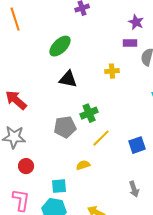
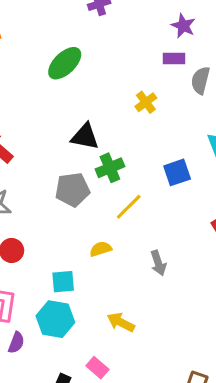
yellow cross: (112, 71) -> (146, 102), turned -32
black triangle: (68, 79) -> (85, 137), moved
blue square: (137, 145) -> (177, 172), moved
gray arrow: (134, 189) -> (158, 263), moved

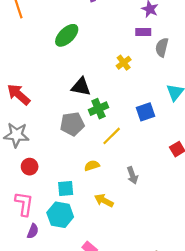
yellow arrow: (121, 322) -> (104, 201), moved

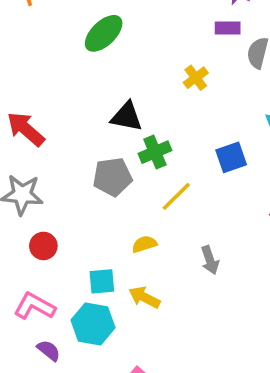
yellow arrow: (104, 201) -> (144, 297), moved
pink L-shape: (24, 204) -> (35, 306), turned -70
purple semicircle: (33, 231) -> (49, 350), turned -72

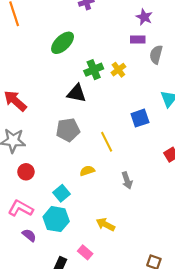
green cross: (155, 152) -> (94, 70), moved
yellow line: (176, 196) -> (107, 142), turned -72
cyan square: (102, 281) -> (61, 193), turned -35
yellow arrow: (144, 297) -> (106, 224), moved

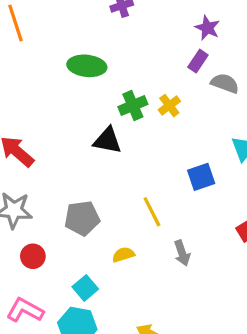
purple rectangle: (138, 40) -> (198, 61), turned -56
green ellipse: (63, 43) -> (87, 66), turned 50
gray semicircle: (156, 55) -> (225, 83), turned 96
gray pentagon: (68, 130) -> (82, 218), moved
gray arrow: (127, 180) -> (182, 253), moved

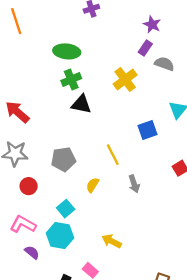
green cross: (133, 106) -> (71, 79), moved
yellow cross: (169, 106) -> (125, 79), size x1.5
yellow semicircle: (123, 255) -> (93, 185), turned -40

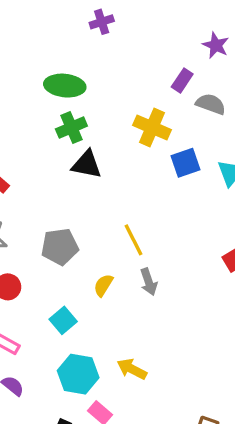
purple star: (152, 24) -> (216, 45), moved
yellow cross: (125, 79) -> (152, 127), turned -30
blue square: (148, 130) -> (186, 163), moved
gray arrow: (134, 184) -> (149, 282), moved
cyan hexagon: (60, 236) -> (78, 374), moved

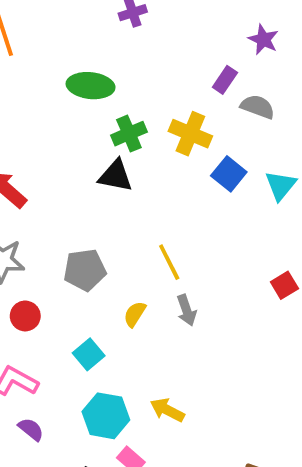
green cross: (71, 127) -> (129, 134), moved
blue square: (186, 163) -> (229, 174), turned -32

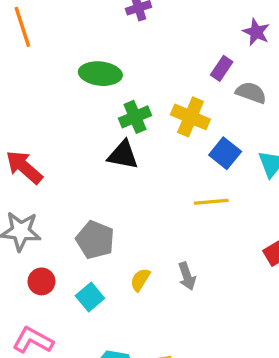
yellow line: (169, 262) -> (211, 202), moved, turned -68
gray pentagon: (85, 270) -> (95, 240), turned 30
cyan square: (89, 354) -> (90, 297), moved

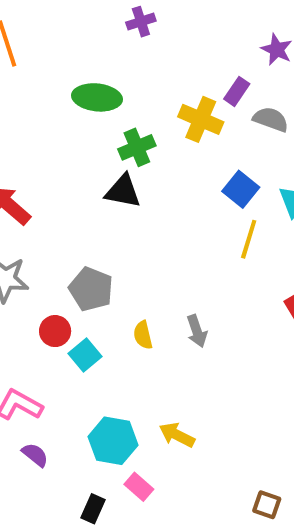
yellow cross: (190, 117) -> (201, 119), moved
yellow line: (211, 202) -> (249, 239), moved, turned -68
yellow semicircle: (140, 280) -> (143, 335), turned -45
red circle: (41, 281) -> (55, 331), moved

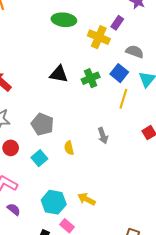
green ellipse: (97, 97) -> (64, 20), moved
gray semicircle: (271, 119) -> (135, 52), moved
green cross: (137, 147) -> (91, 78), moved
red circle: (55, 331) -> (11, 148), moved
gray arrow: (197, 331) -> (103, 136), moved

